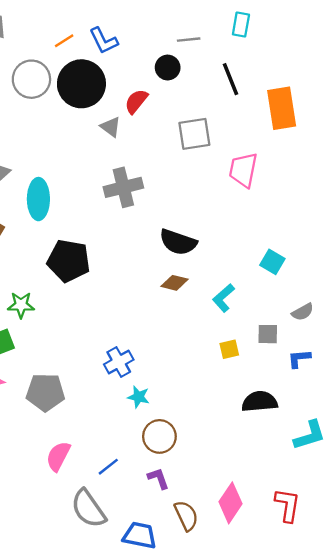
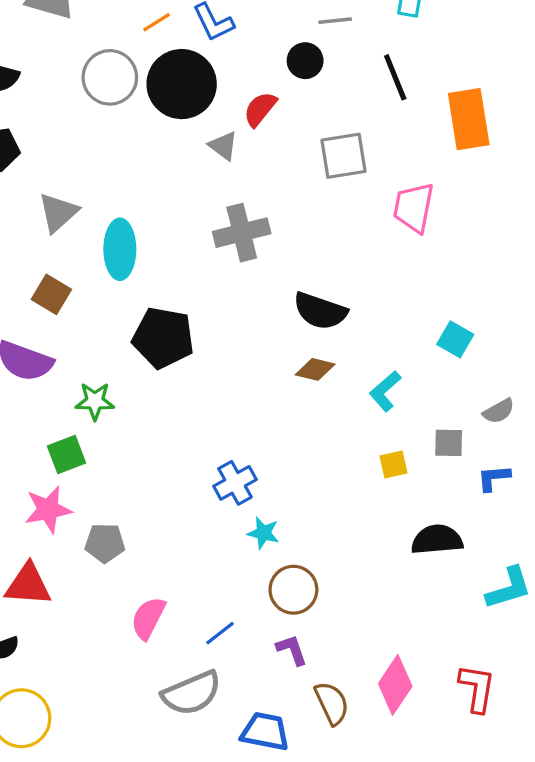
gray pentagon: (45, 392) -> (105, 543), moved, size x0.7
gray semicircle: (88, 509) -> (192, 693), turned -78

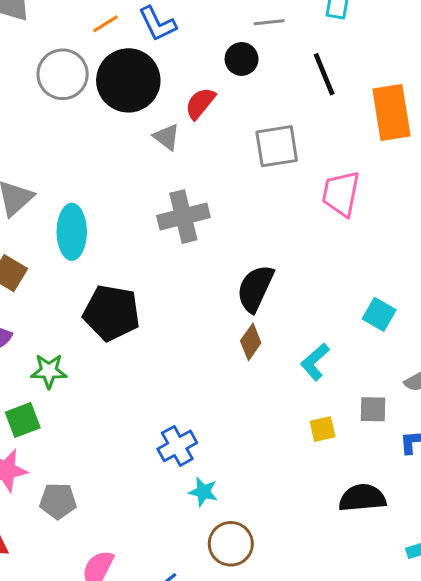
black semicircle: (320, 311) -> (255, 288), turned 96
brown diamond: (315, 369) -> (251, 342), turned -68

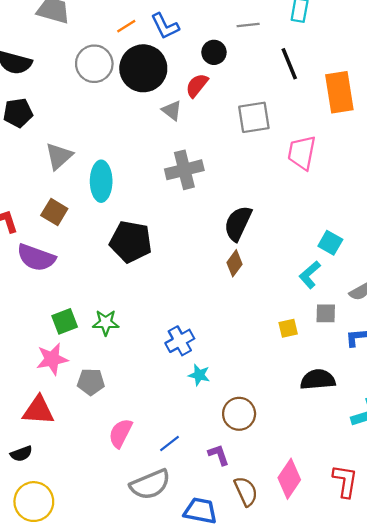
black circle: (242, 59) -> (214, 52), moved
cyan L-shape: (315, 362) -> (310, 275), moved
green star: (49, 371) -> (106, 323), moved
brown circle: (231, 544) -> (239, 414), moved

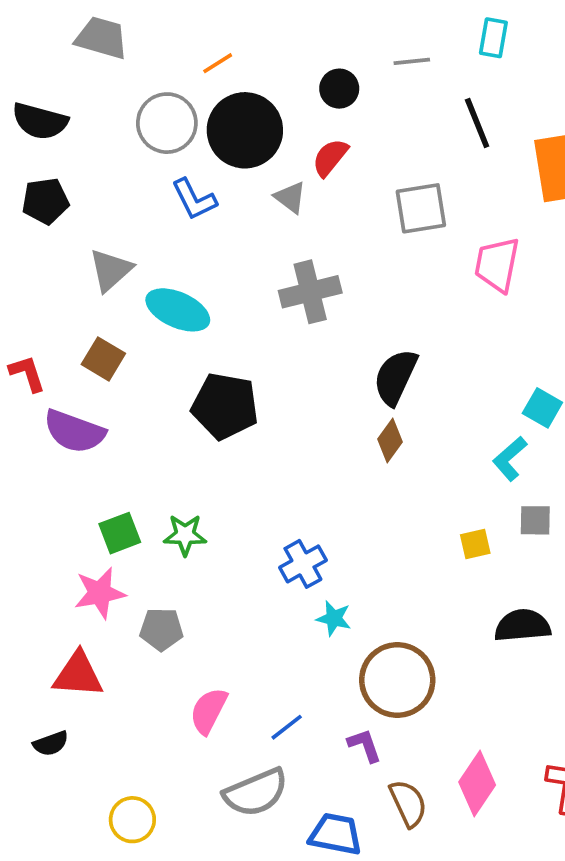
blue L-shape: (165, 26) -> (194, 199), moved
black circle: (214, 52) -> (339, 89), moved
cyan ellipse: (101, 181) -> (178, 310), turned -66
brown circle: (239, 414) -> (397, 680), size x1.4
yellow circle: (34, 502) -> (132, 820), moved, size x0.7

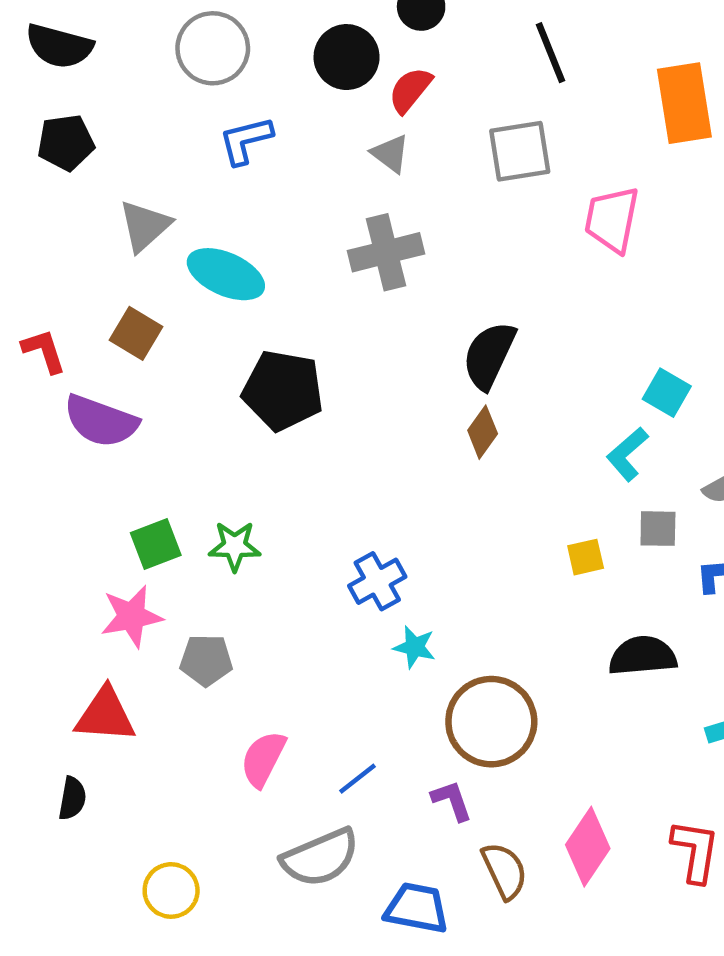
black line: (477, 123) -> (551, 53), moved
black circle: (245, 130) -> (347, 57), moved, size x0.7
gray triangle: (290, 197) -> (390, 154), moved
blue L-shape: (194, 199) -> (246, 140), turned 102
black semicircle: (51, 744) -> (72, 798), turned -60

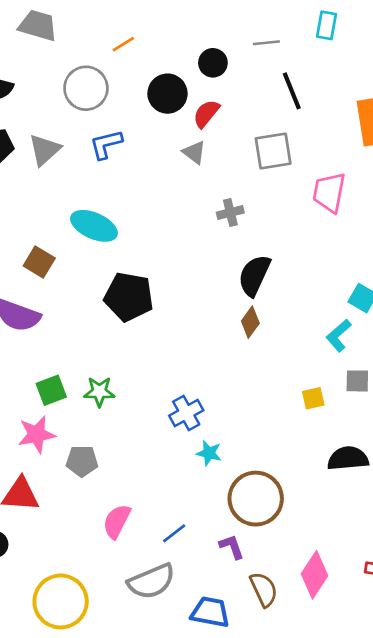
gray triangle: (145, 226) -> (45, 150), moved
gray cross: (386, 252) -> (230, 213), moved, size x0.6
yellow circle: (171, 890) -> (61, 601), size x1.6

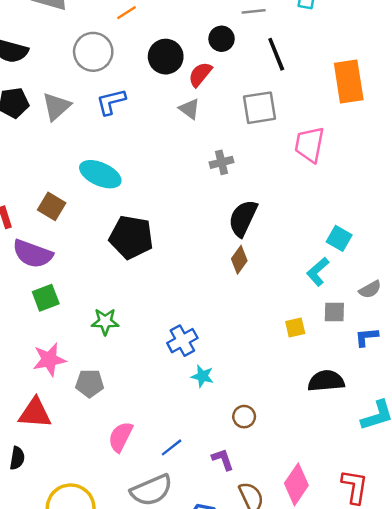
black circle: (213, 63) -> (222, 39), moved
green square: (51, 390) -> (46, 298), moved
brown circle: (256, 499) -> (244, 417), size x0.5

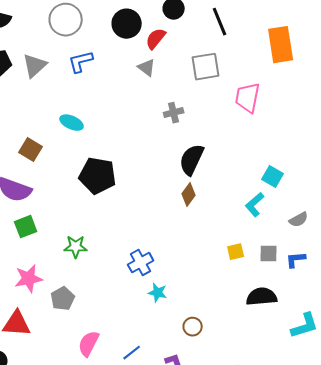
cyan ellipse: (100, 174) -> (72, 123), size x0.7
gray square: (334, 312) -> (269, 254), moved
gray pentagon: (90, 383) -> (63, 299), turned -30

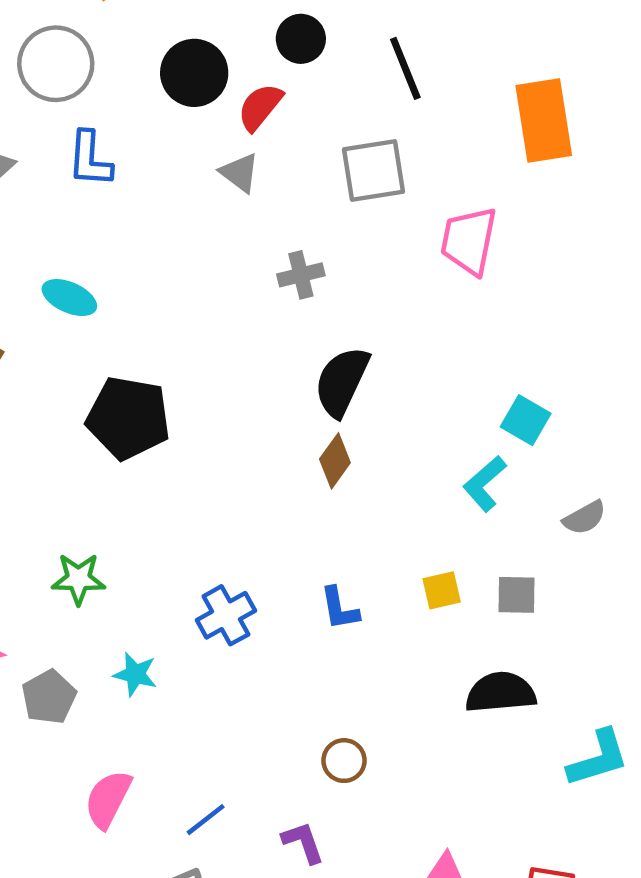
blue L-shape: (81, 62) -> (90, 159), turned -72
blue L-shape: (296, 260) -> (339, 608), moved, turned -95
cyan star: (158, 293) -> (135, 674), moved

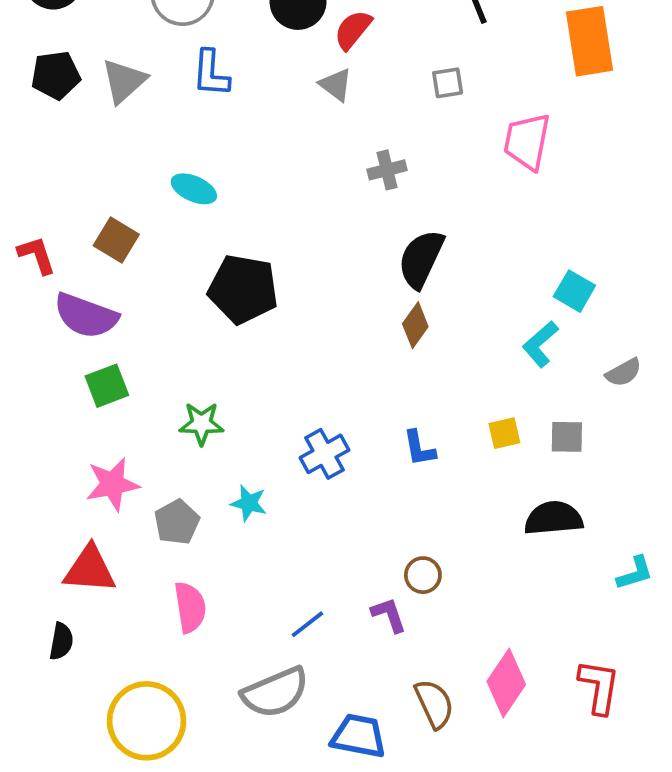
gray square: (373, 170) -> (448, 83), size x0.6
cyan L-shape: (598, 758) -> (635, 573), size x0.7
pink semicircle: (108, 799) -> (190, 607), moved, turned 144
purple L-shape: (303, 842) -> (389, 615), moved

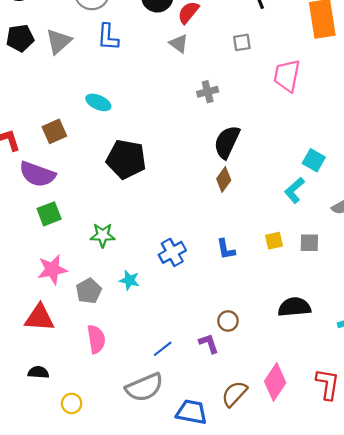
brown square: (116, 240) -> (54, 131), turned 35
black semicircle: (554, 518) -> (294, 307), moved
black semicircle: (61, 641) -> (38, 372), moved, turned -96
brown semicircle: (434, 704) -> (234, 394), turned -112
yellow circle: (147, 721) -> (72, 403), size x0.5

